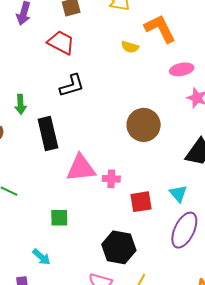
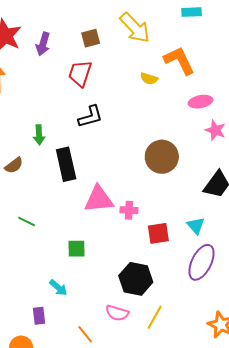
red trapezoid: (61, 42) -> (80, 73), turned -100

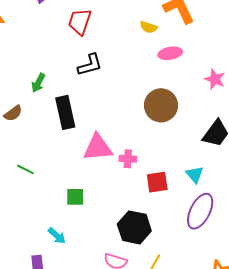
pink ellipse: (201, 102) -> (170, 53), moved
green arrow: (39, 135) -> (38, 83), turned 30

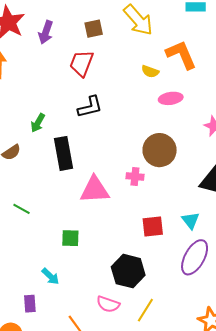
pink cross: (128, 159) -> (135, 177), moved

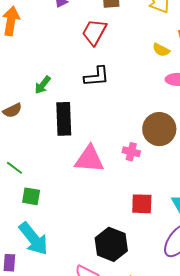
green square: (70, 238) -> (31, 196), moved
cyan arrow: (50, 276) -> (33, 239), size x1.8

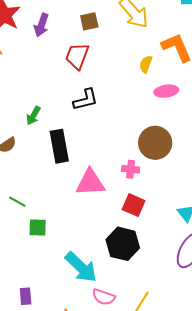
yellow semicircle: (161, 50) -> (146, 64), turned 90
red square: (142, 204) -> (134, 205), moved, turned 30
cyan arrow: (33, 239) -> (81, 267), moved
black hexagon: (111, 244) -> (123, 244), moved

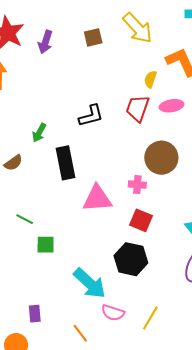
red trapezoid: (77, 56) -> (138, 108), moved

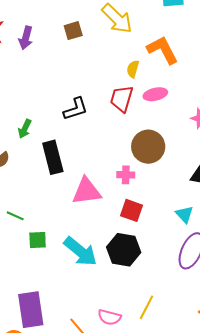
cyan arrow: (90, 283) -> (80, 252), moved
pink semicircle: (113, 313) -> (109, 317), moved
purple rectangle: (35, 314) -> (31, 310), size x2.0

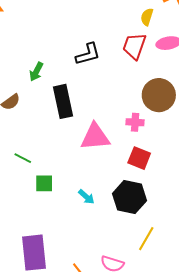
cyan arrow: (80, 252) -> (86, 197), size x0.5
yellow line: (146, 307) -> (146, 239), moved

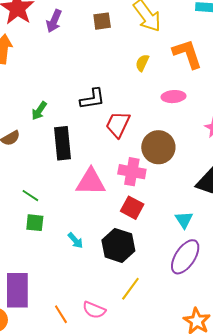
yellow semicircle: (147, 17) -> (142, 63), moved
red trapezoid: (134, 46) -> (118, 124), moved
pink cross: (135, 122) -> (132, 172), size x1.5
green line: (23, 158) -> (30, 196), moved

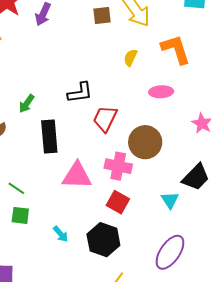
brown square: (102, 21) -> (102, 15), moved
cyan triangle: (184, 220) -> (170, 200), moved

